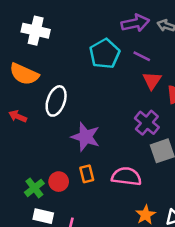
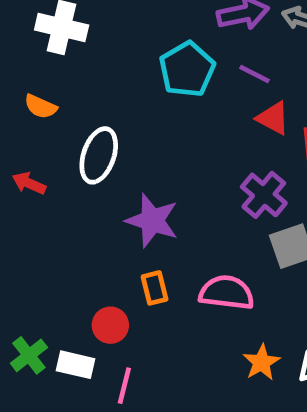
orange semicircle: (24, 74) -> (41, 107), size x0.6
red triangle: (152, 81) -> (273, 118), turned -36
red circle: (59, 182) -> (110, 325), moved
green cross: (34, 188) -> (29, 355), moved

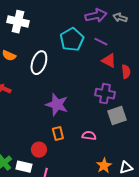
white ellipse: (99, 155) -> (39, 63), moved
purple cross: (264, 195) -> (105, 94), turned -30
pink semicircle: (227, 293) -> (89, 136), size x0.6

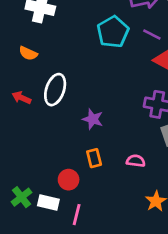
white ellipse: (39, 63) -> (55, 90), moved
purple star: (57, 105) -> (93, 119), size x0.7

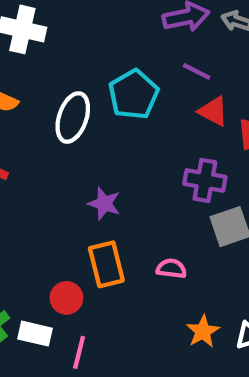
cyan pentagon: (113, 32) -> (134, 94), moved
white ellipse: (55, 90) -> (73, 118), moved
orange rectangle: (94, 158) -> (106, 264), size x1.5

